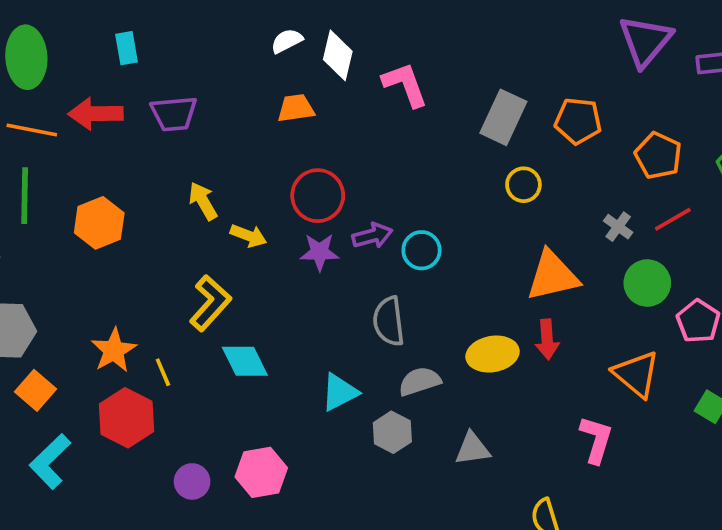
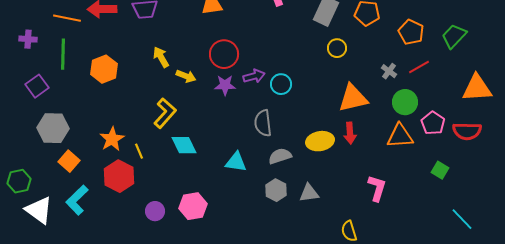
orange triangle: (636, 374) -> (400, 136), moved, turned -44
cyan triangle: (340, 392) -> (236, 162), turned 35
gray hexagon: (392, 432) -> (276, 190), moved

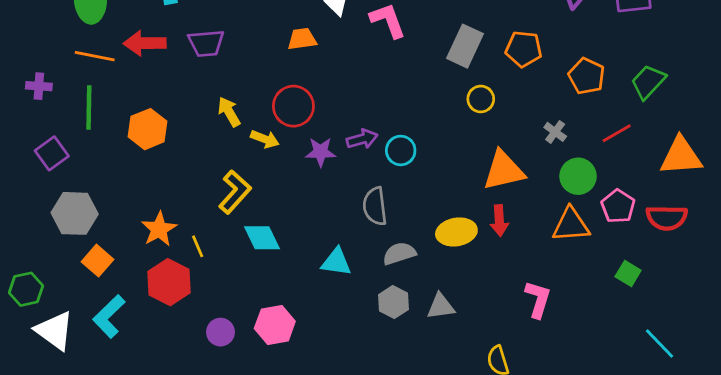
red circle: (224, 54) -> (293, 106), moved
red line: (419, 67) -> (617, 133), moved

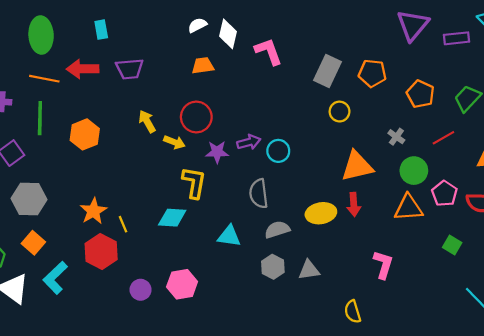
yellow L-shape: (235, 192) -> (194, 183), moved, turned -32
cyan diamond: (262, 238) -> (172, 218), turned -60
orange square: (98, 261) -> (33, 243), moved

